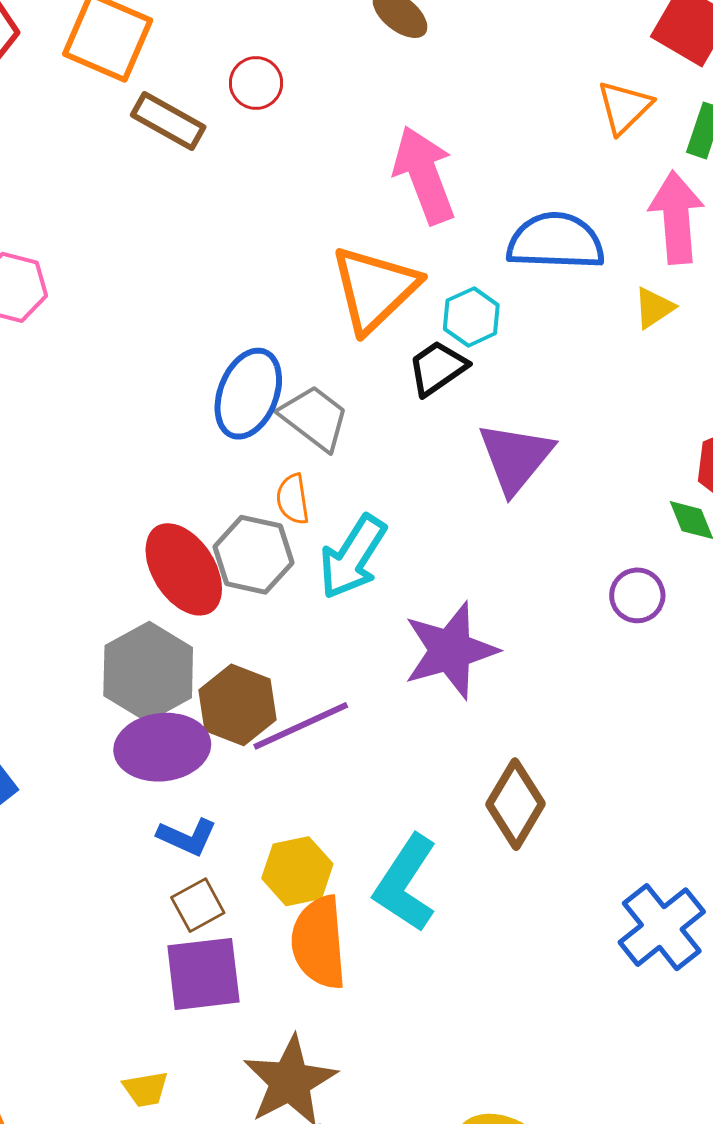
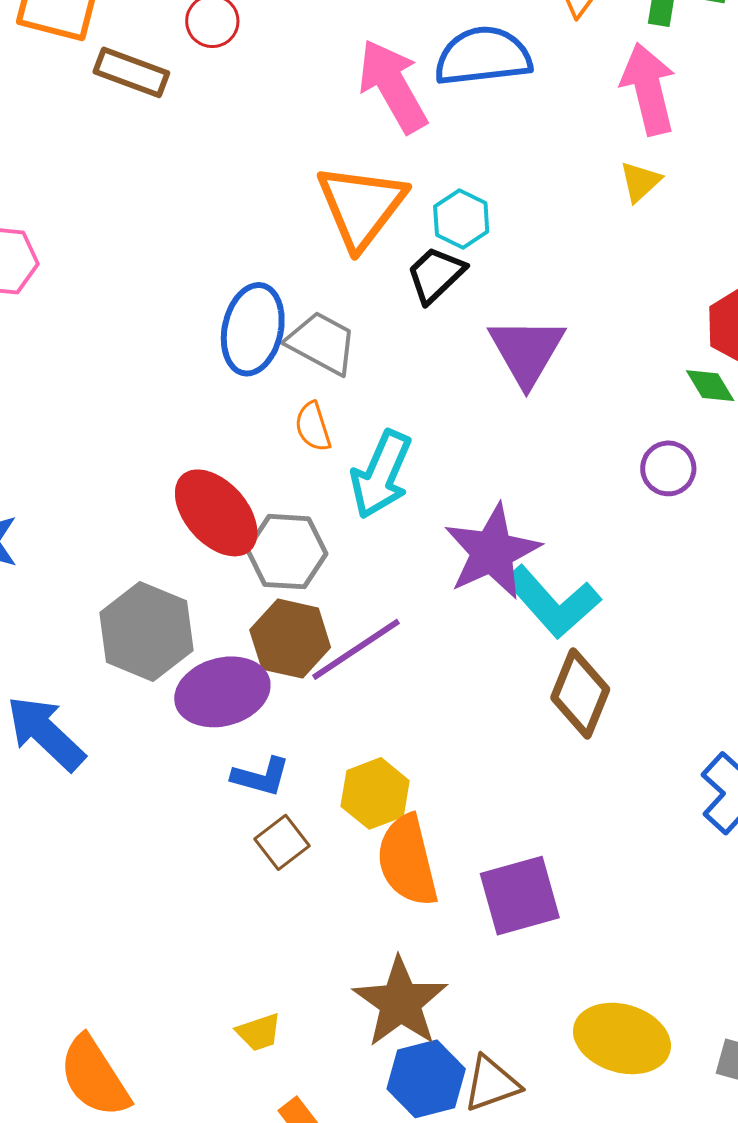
blue semicircle: (556, 241) -> (483, 56), moved
gray hexagon: (253, 555) -> (287, 552), moved
gray hexagon: (148, 672) -> (146, 632), moved
cyan L-shape: (406, 883) -> (552, 602), moved, turned -66
purple square: (203, 974) -> (520, 896), moved

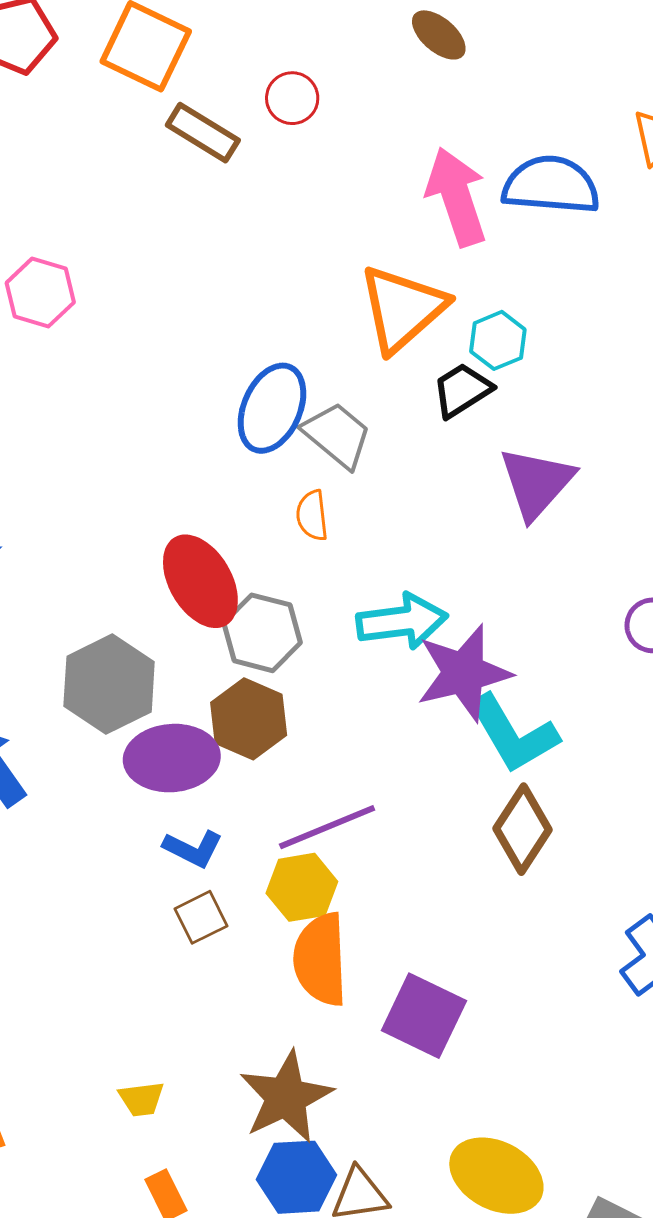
cyan arrow: (381, 474) -> (402, 621), moved, turned -132
purple line: (356, 649) -> (327, 827), moved
purple square: (520, 896) -> (424, 1016), turned 30

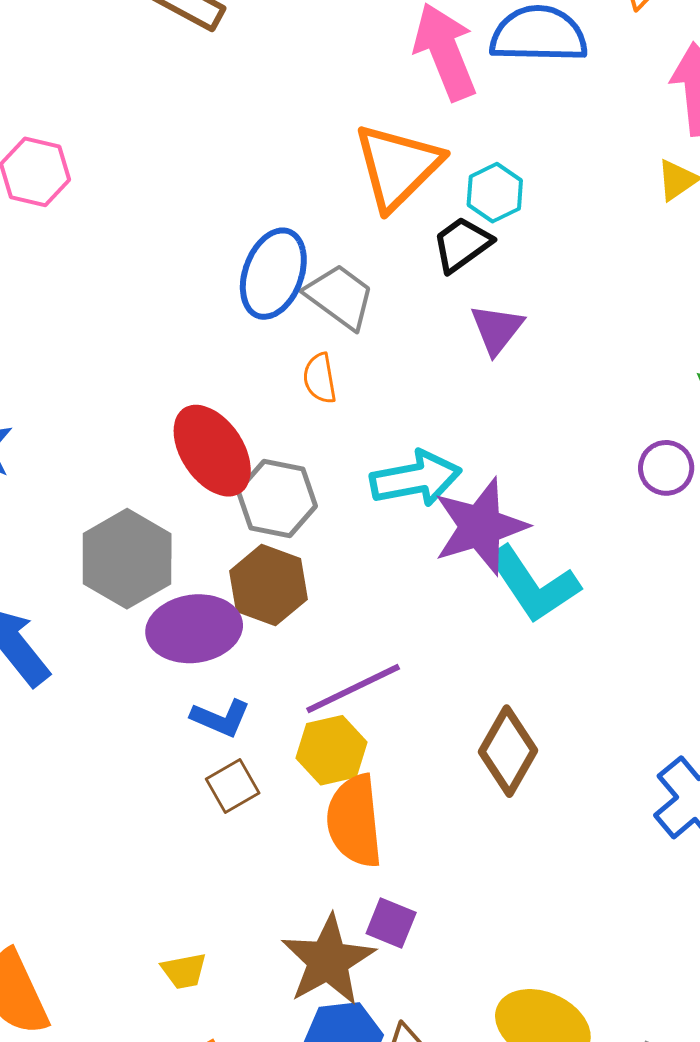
purple triangle: (536, 483) -> (497, 329), moved, size x0.7
brown diamond: (523, 829) -> (508, 751), moved
purple square: (424, 1016) -> (391, 923), moved, size x0.6

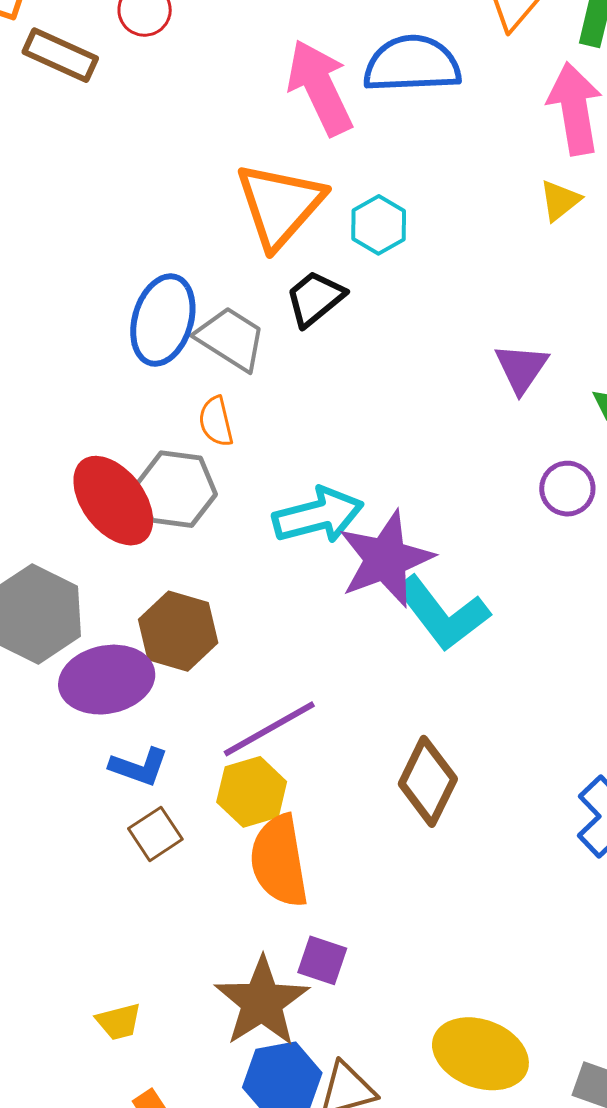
black trapezoid: (462, 244) -> (315, 298), moved
purple triangle: (497, 329) -> (521, 368), moved
gray hexagon: (277, 498) -> (176, 489), moved

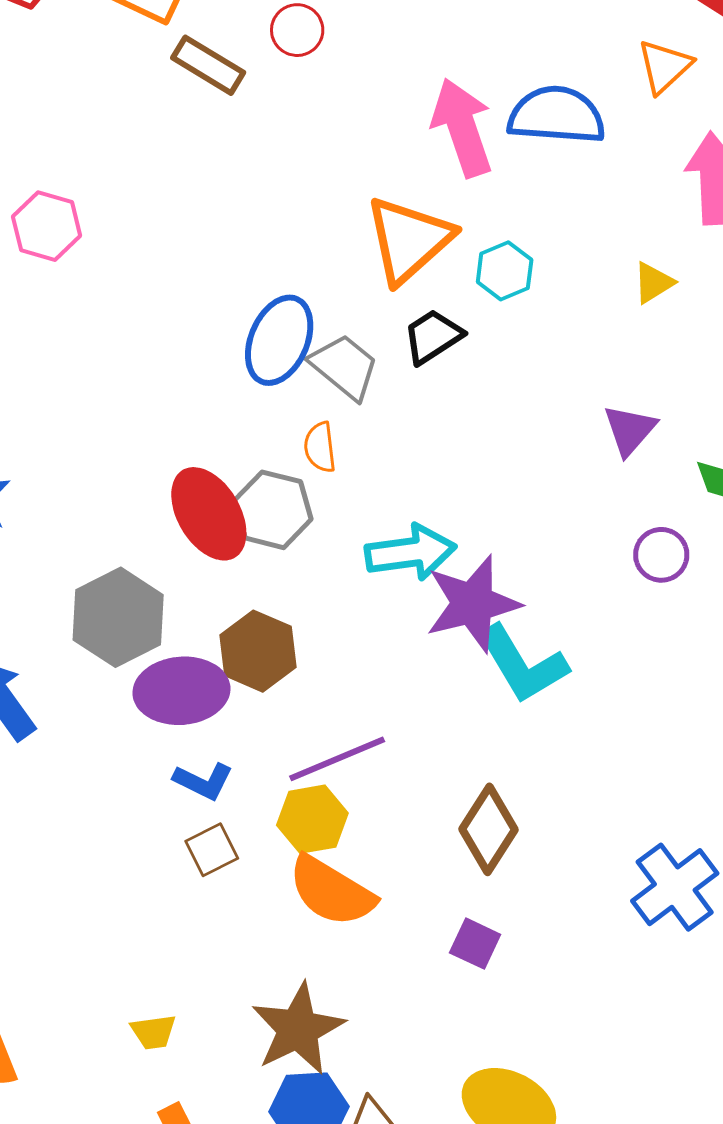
yellow triangle: (560, 200) -> (653, 283), moved
orange semicircle: (279, 861) -> (331, 891), turned -56
purple square: (322, 960) -> (475, 944), moved

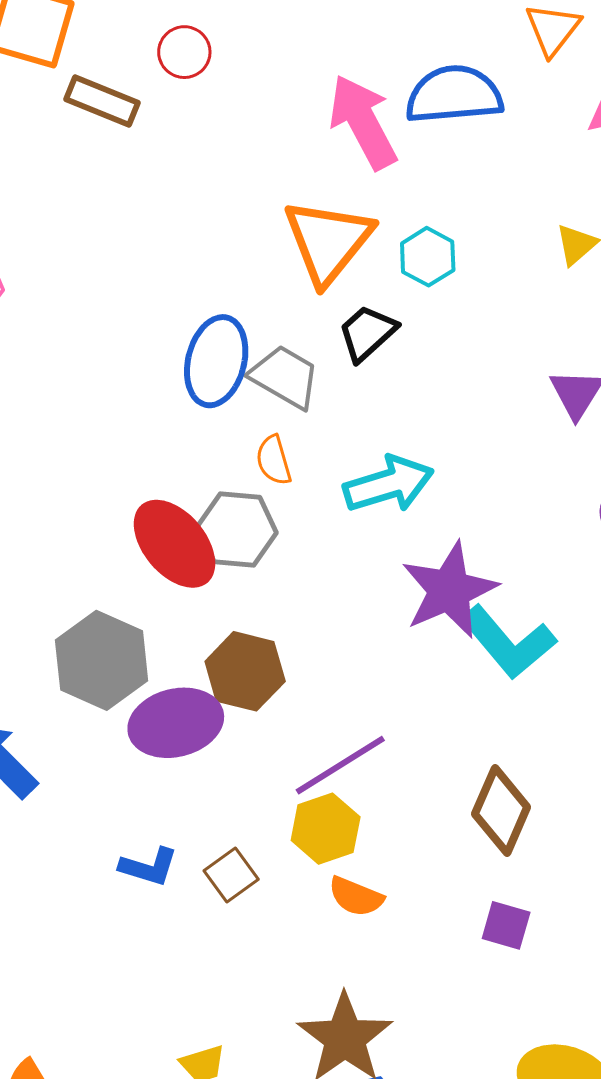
cyan arrow: (411, 552) -> (389, 484), moved
blue L-shape: (203, 781) -> (149, 867), moved
orange semicircle: (331, 891) -> (356, 897), size x0.6

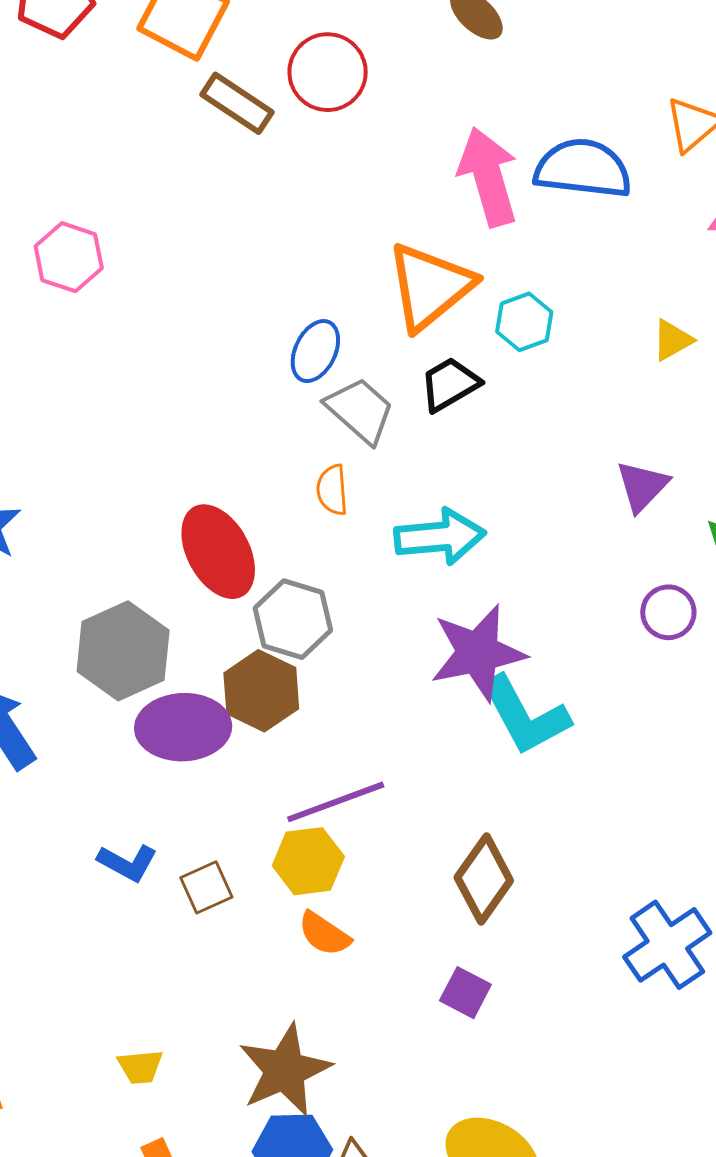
red circle: (184, 52) -> (328, 72), size x1.5
blue ellipse: (216, 361) -> (315, 351), moved, size x0.7
gray hexagon: (237, 530) -> (293, 619), moved

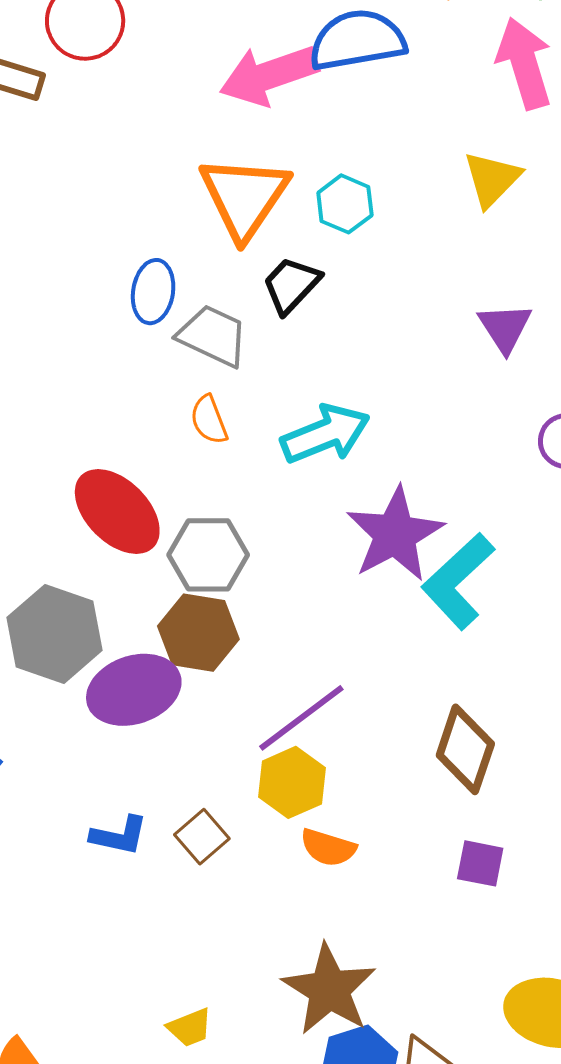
pink arrow: (488, 177) -> (269, 75), turned -76
yellow triangle: (672, 340) -> (492, 179), size x1.4
cyan L-shape: (525, 716) -> (458, 581), turned 92

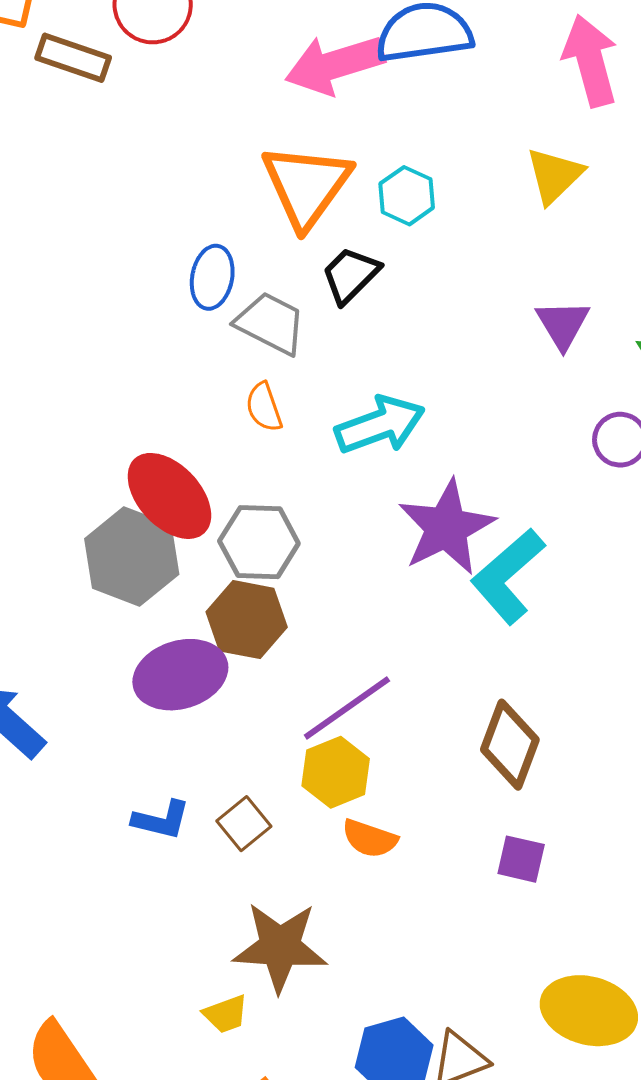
gray hexagon: (54, 634) -> (132, 557), moved
brown star: (329, 989) -> (280, 947), moved, turned -30

